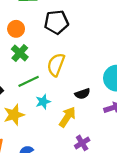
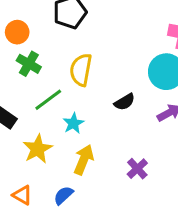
yellow arrow: (67, 117) -> (84, 160), moved

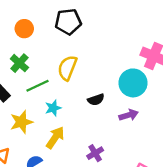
green cross: (29, 64) -> (19, 63), moved

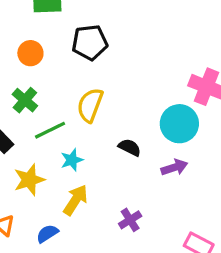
black semicircle: (96, 100) -> (130, 147), turned -133

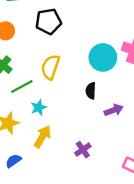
cyan circle: (179, 124) -> (103, 57), moved
black semicircle: (130, 147) -> (91, 91), moved, turned -112
blue semicircle: (47, 234) -> (13, 161), moved

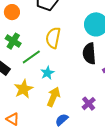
black semicircle: (91, 91) -> (89, 54), size x1.5
blue semicircle: (13, 161) -> (62, 120), moved

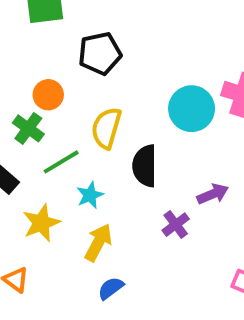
orange circle: (12, 12) -> (48, 95), moved
black semicircle: (89, 54) -> (145, 166), moved
purple cross: (89, 104) -> (176, 225), moved

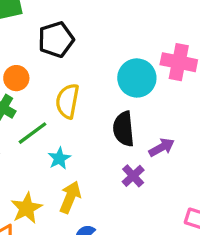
black semicircle: (145, 166) -> (124, 129), moved
yellow star: (41, 223) -> (26, 208), moved

